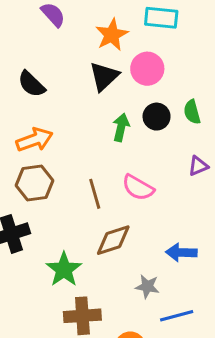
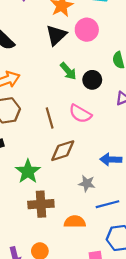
black circle: (157, 117) -> (92, 80), moved
green arrow: (121, 127) -> (68, 71), turned 126

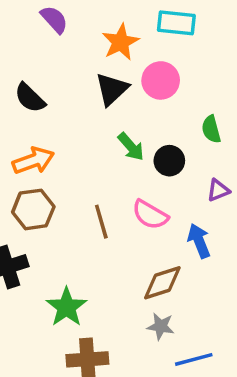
brown diamond: (63, 151) -> (162, 283), moved
blue arrow: (111, 159) -> (199, 241), moved, turned 66

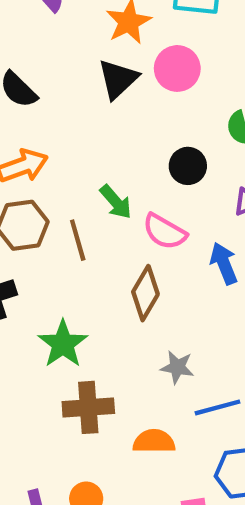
green arrow: (131, 147) -> (116, 202), moved
brown line: (101, 222) -> (78, 240), moved
brown diamond: (162, 283) -> (145, 293), moved, turned -42

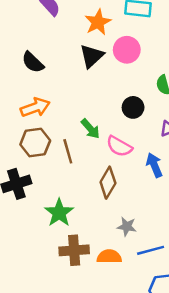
orange semicircle: (154, 441) -> (109, 257), moved

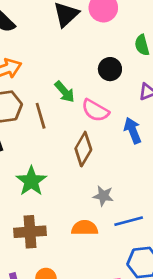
brown cross: (74, 250) -> (30, 232), moved

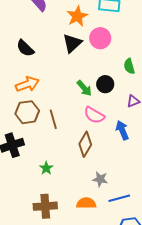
green arrow: (65, 92) -> (84, 88), moved
green star: (31, 181) -> (46, 168), size x0.6

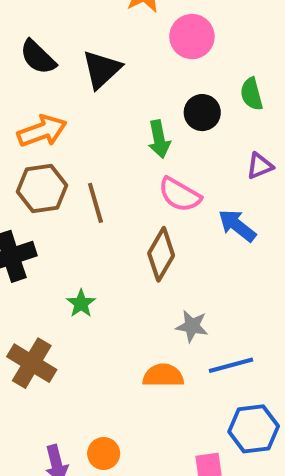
black triangle: (72, 43) -> (102, 69), moved
black circle: (105, 84) -> (202, 113), moved
green arrow: (84, 88) -> (159, 139), turned 30
blue arrow: (122, 130) -> (237, 226), turned -30
brown cross: (45, 206) -> (32, 363), moved, turned 35

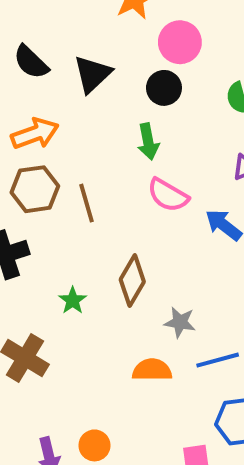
black circle: (202, 113) -> (164, 88), moved
brown diamond: (161, 254) -> (132, 281), moved

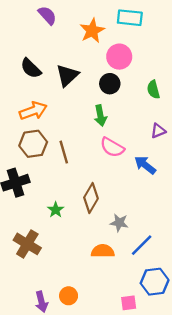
blue line: (218, 360) -> (142, 245), turned -30

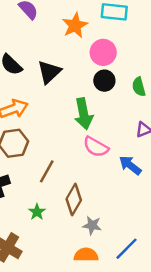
black circle: (110, 84) -> (104, 81), moved
green arrow: (100, 115) -> (84, 114), size x1.4
brown line: (64, 152) -> (47, 171), moved, turned 45
gray star: (119, 223) -> (92, 225), moved

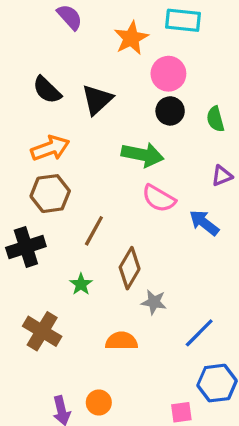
green arrow: (84, 114) -> (143, 155), turned -68
orange semicircle: (86, 255) -> (121, 341), moved

